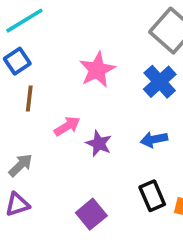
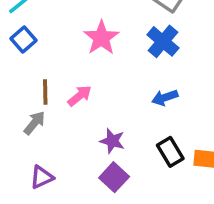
brown line: (29, 99) -> (45, 92), moved
purple star: (99, 143) -> (112, 141), moved
gray arrow: (21, 165) -> (34, 123), moved

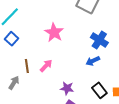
blue cross: (163, 41) -> (99, 40), moved
gray arrow: (34, 123) -> (14, 83), moved

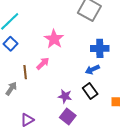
blue cross: (99, 40) -> (100, 48), turned -36
pink arrow: (46, 66) -> (43, 63), moved
black rectangle: (99, 90) -> (90, 91), moved

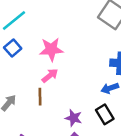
pink star: (54, 39) -> (51, 49), moved, turned 30
brown line: (25, 72) -> (40, 97), moved

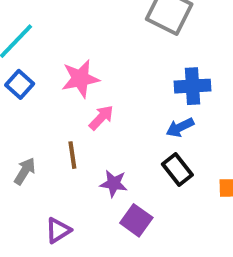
pink arrow: (50, 76) -> (101, 118), moved
purple star: (74, 118) -> (114, 184), moved

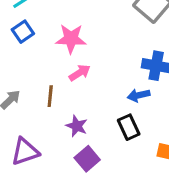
purple triangle: (58, 230) -> (25, 152), size x1.4

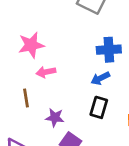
pink arrow: (80, 73) -> (46, 72), turned -144
black rectangle: (129, 127) -> (99, 107), turned 55

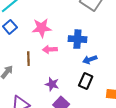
blue cross: (109, 50) -> (77, 39), moved
brown line: (26, 98) -> (28, 59), moved

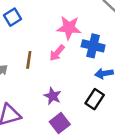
pink star: (42, 28) -> (69, 28), moved
pink arrow: (50, 49) -> (57, 53), turned -56

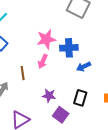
black rectangle: (95, 99) -> (80, 98), moved

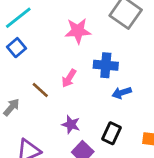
pink star: (46, 39) -> (78, 31), moved
brown line: (23, 73) -> (40, 90), turned -48

